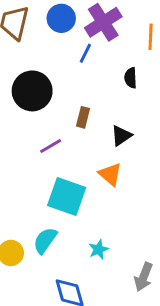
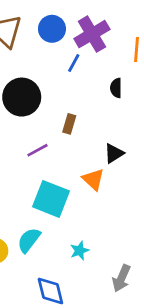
black triangle: (121, 136) -> (114, 153), moved

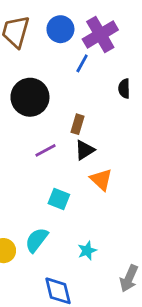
black triangle: (114, 153) -> (85, 150), moved
cyan square: (51, 199) -> (59, 199), size x0.6

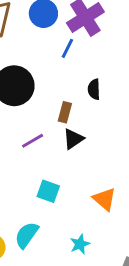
black semicircle: (124, 88) -> (94, 89), moved
orange triangle: (101, 180) -> (105, 199), moved

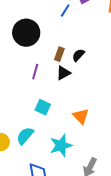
black semicircle: (94, 89) -> (78, 55), moved, turned 40
purple line: (33, 141) -> (35, 72), turned -49
cyan star: (80, 244) -> (61, 145), size x1.6

